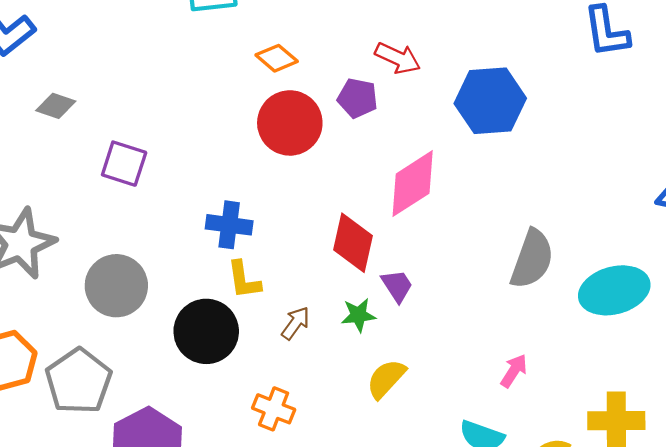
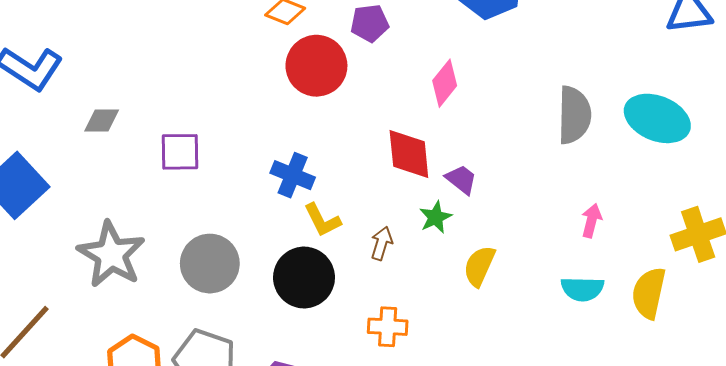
pink diamond: (413, 184) -> (445, 83), size x0.7
blue cross: (229, 225) -> (293, 175), turned 33
cyan ellipse: (614, 290) -> (657, 118), turned 56

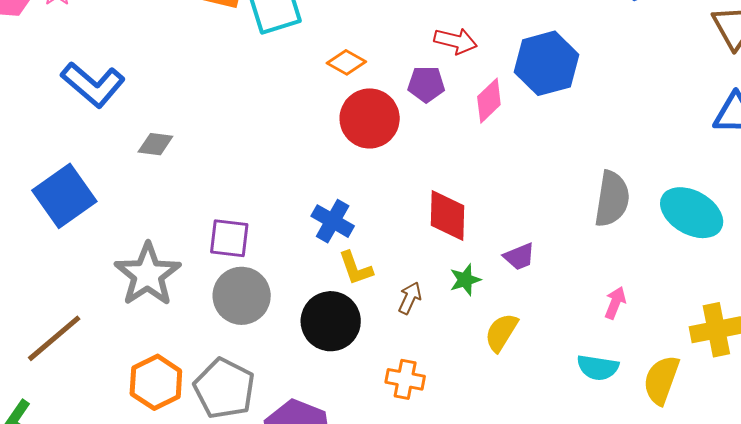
pink diamond: (445, 83) -> (489, 101), moved
purple square: (180, 152) -> (229, 238), moved
purple trapezoid: (461, 179) -> (519, 257), moved, turned 112

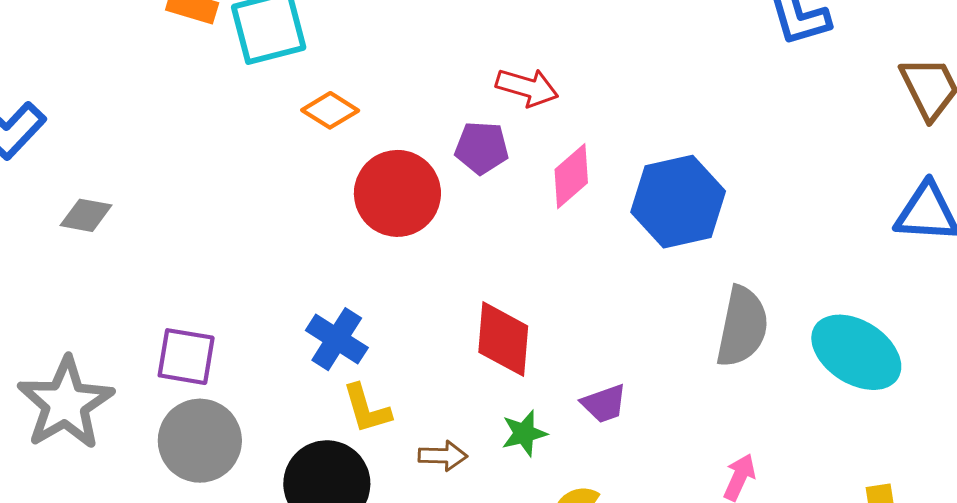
orange diamond: (346, 62) -> (330, 110), moved
blue hexagon: (547, 63) -> (678, 202), moved
brown arrow: (410, 298) -> (443, 456), turned 64

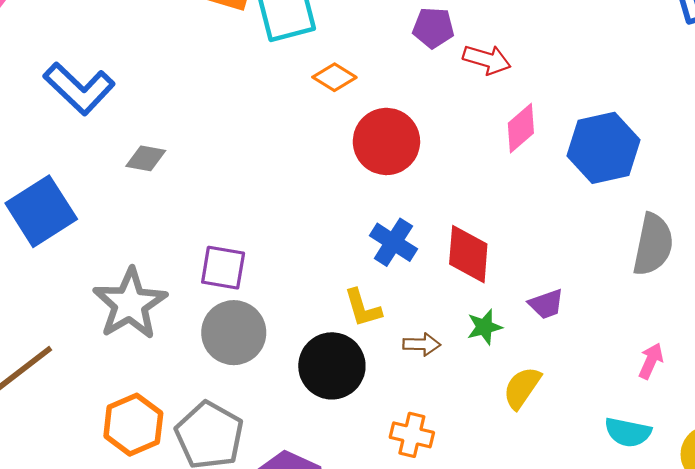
purple pentagon: (482, 148) -> (433, 28), moved
blue cross: (337, 339) -> (393, 242), moved

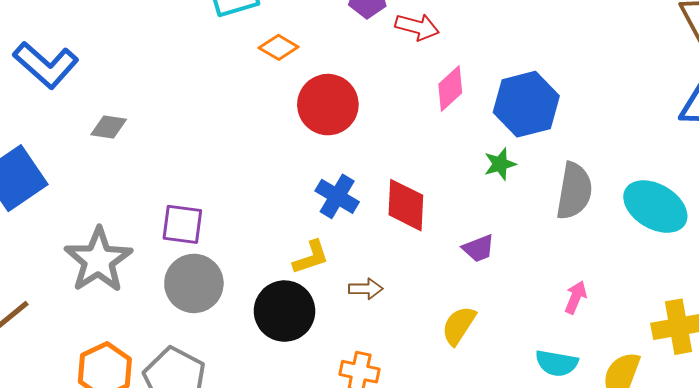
yellow L-shape: (363, 308) -> (311, 257), turned -90
green star: (484, 327) -> (500, 164), moved

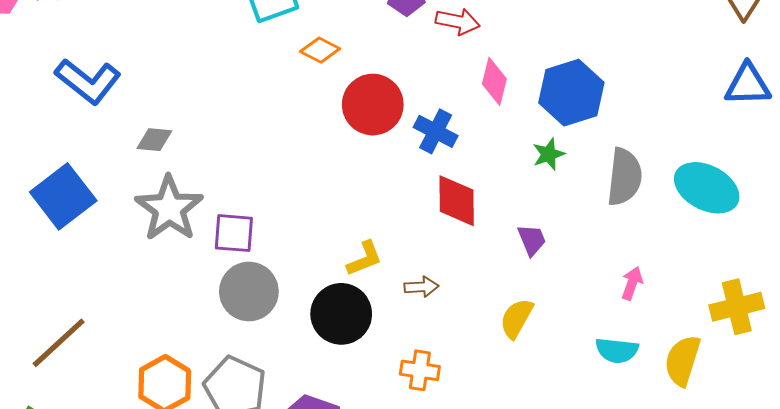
pink diamond: (450, 88) -> (494, 81), turned -30
blue cross: (337, 196) -> (436, 131), moved
purple trapezoid: (478, 248) -> (532, 240), turned -88
gray star: (98, 260) -> (169, 208), moved

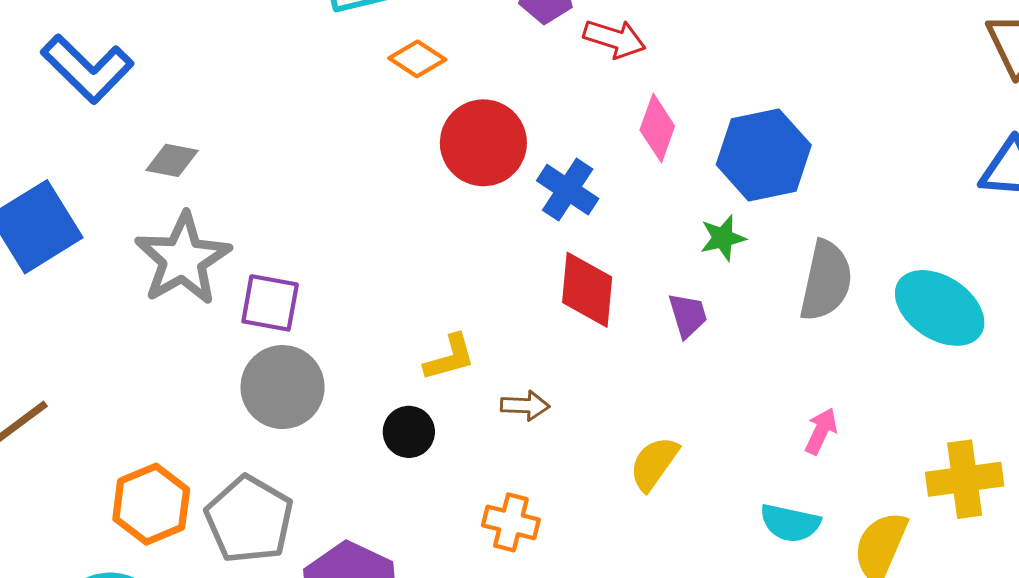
purple trapezoid: (532, 240) -> (688, 315), moved
black circle: (341, 314) -> (409, 432), size x0.6

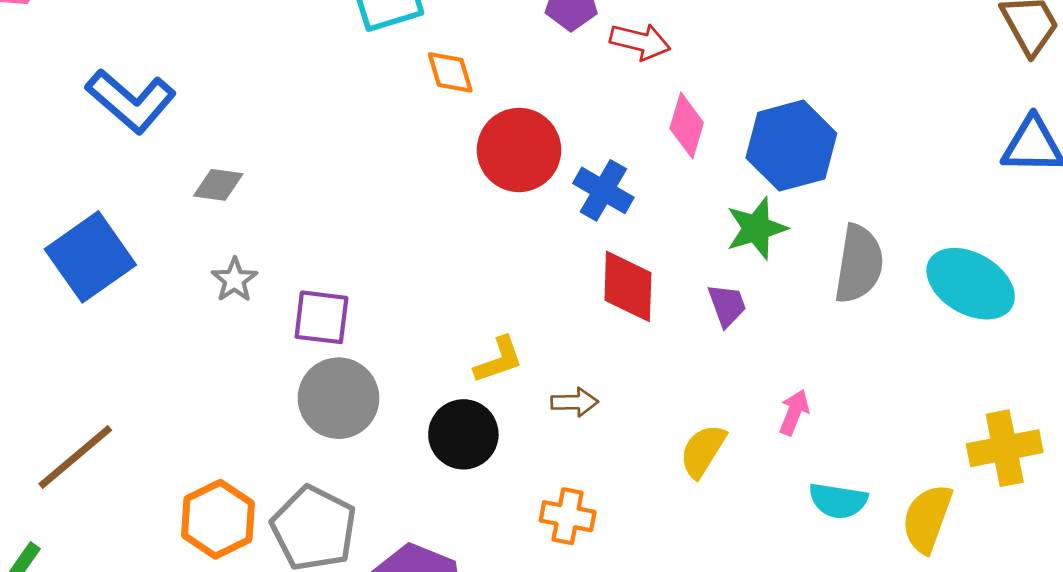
orange diamond: (417, 59) -> (450, 72), turned 44
green star: (723, 238) -> (756, 228), size x1.4
gray star: (183, 259) -> (234, 280), size x0.5
pink arrow: (821, 431) -> (794, 412), moved
black circle: (409, 432) -> (463, 434), size x1.4

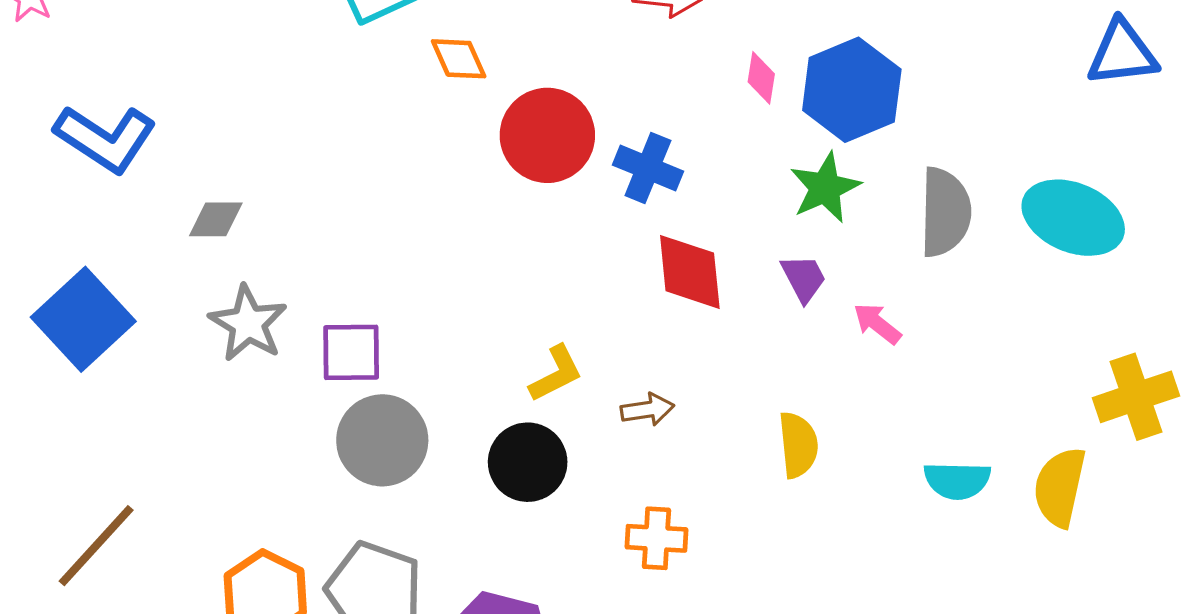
pink diamond: (687, 126) -> (761, 78), moved, size x0.7
gray star: (234, 280) -> (248, 323), size x1.5
pink arrow: (794, 412) -> (877, 324), moved, turned -66
yellow semicircle: (703, 451) -> (798, 445), turned 150

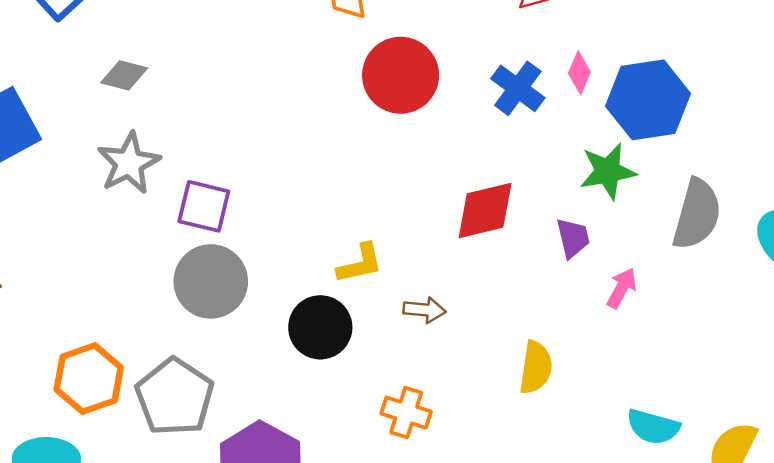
blue cross: (648, 168) -> (518, 88), moved
red diamond: (690, 272) -> (485, 210), turned 68
pink arrow: (877, 324) -> (622, 288), turned 66

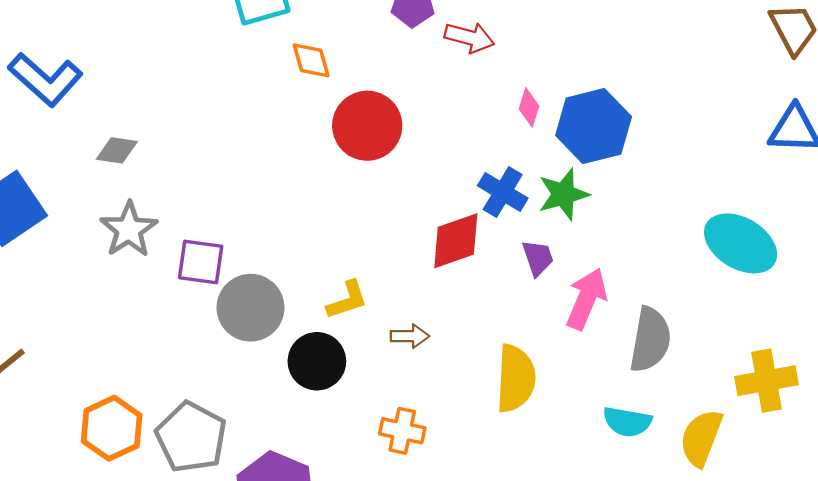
blue cross: (518, 88) -> (503, 192), moved
gray semicircle: (697, 214) -> (650, 340), moved
gray circle: (211, 281) -> (251, 308), moved
pink arrow: (622, 288) -> (586, 299), size x1.6
yellow semicircle: (536, 367) -> (516, 378), size x1.4

